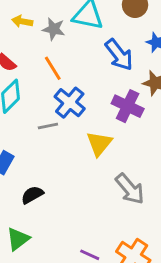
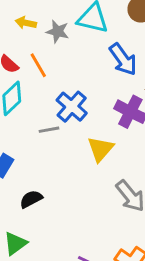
orange line: (53, 68) -> (38, 65), moved

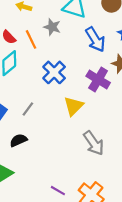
gray star: (58, 31) -> (52, 27), moved
gray line: (49, 130) -> (28, 109), moved, turned -48

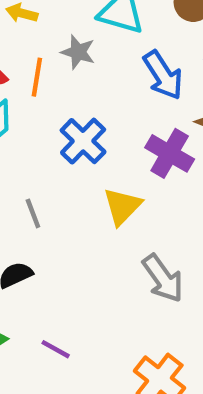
orange line: (31, 39) -> (37, 77), turned 36
gray line: (28, 109) -> (33, 213), turned -56
purple line: (58, 191) -> (56, 349), moved

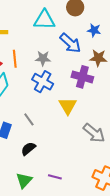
gray star: (78, 52) -> (43, 58), moved

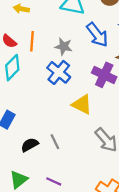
yellow triangle: (68, 106) -> (82, 104), turned -42
gray line: (29, 119) -> (55, 142), moved

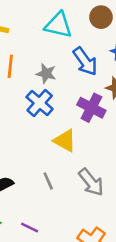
gray line: (55, 142) -> (48, 181), moved

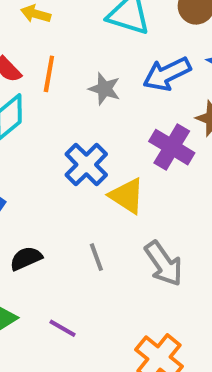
blue arrow: (85, 61) -> (167, 74), turned 96
blue cross: (40, 103) -> (86, 165), moved

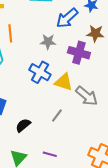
gray star: (104, 89) -> (48, 42), moved
gray line: (96, 257) -> (57, 116), turned 72
gray arrow: (164, 264) -> (87, 96), moved

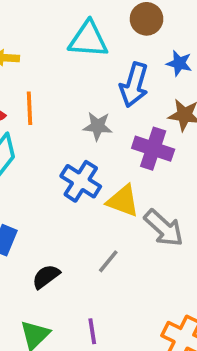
blue arrow: (67, 18) -> (134, 85), turned -35
purple line: (50, 154) -> (92, 331), turned 64

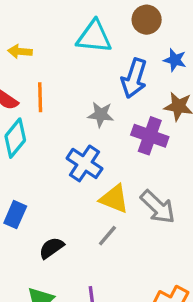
yellow triangle: (123, 201) -> (114, 199), moved

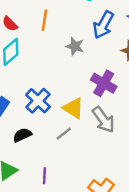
orange line: (40, 97) -> (44, 20), moved
purple cross: (150, 136) -> (104, 83), moved
blue cross: (84, 163) -> (38, 101), moved

